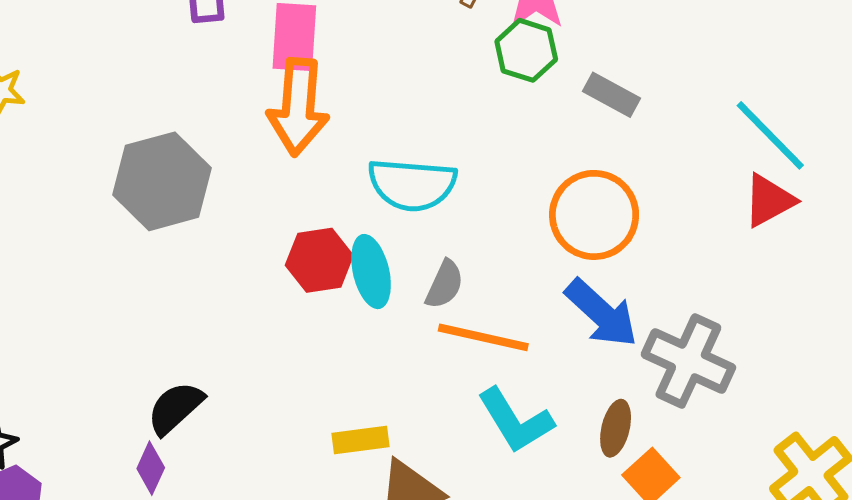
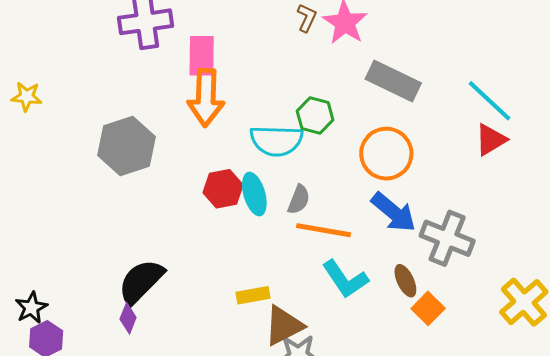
green hexagon: (526, 50) -> (315, 115), moved
gray rectangle: (612, 95) -> (393, 81), size x1.6
black semicircle: (175, 408) -> (141, 281), size x1.4
brown ellipse: (616, 428) -> (405, 281), turned -36

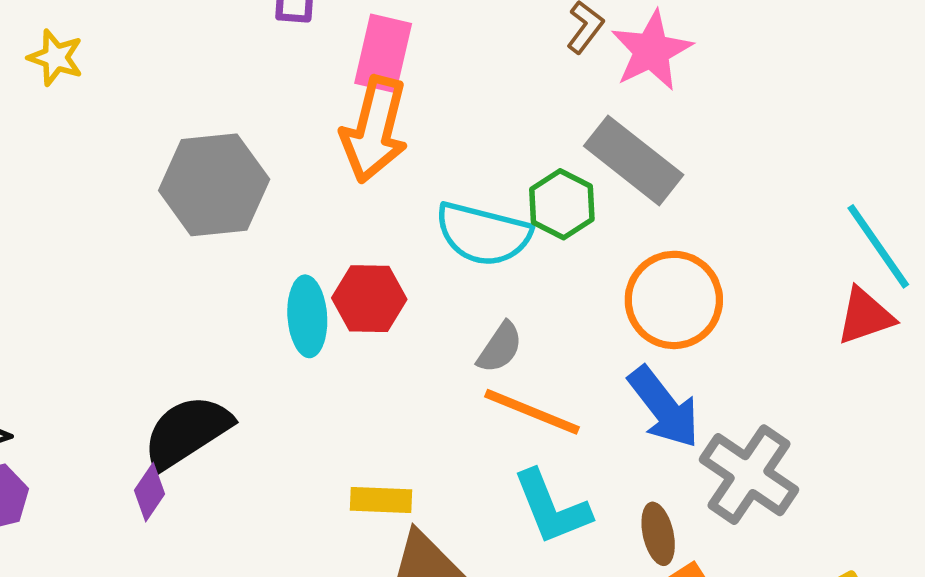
gray rectangle: (393, 81) -> (634, 160), moved
cyan ellipse: (254, 194) -> (307, 316), moved

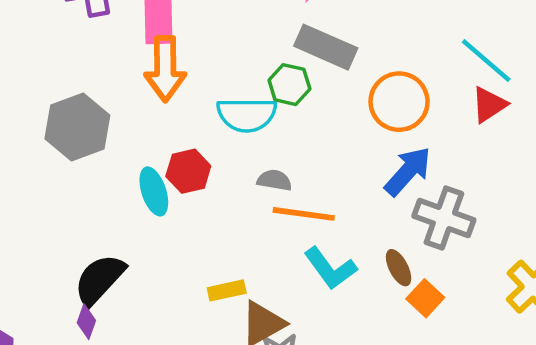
orange circle: (674, 300) -> (399, 102), moved
gray semicircle: (500, 348) -> (274, 180), turned -100
blue arrow: (664, 407) -> (408, 171), moved, turned -86

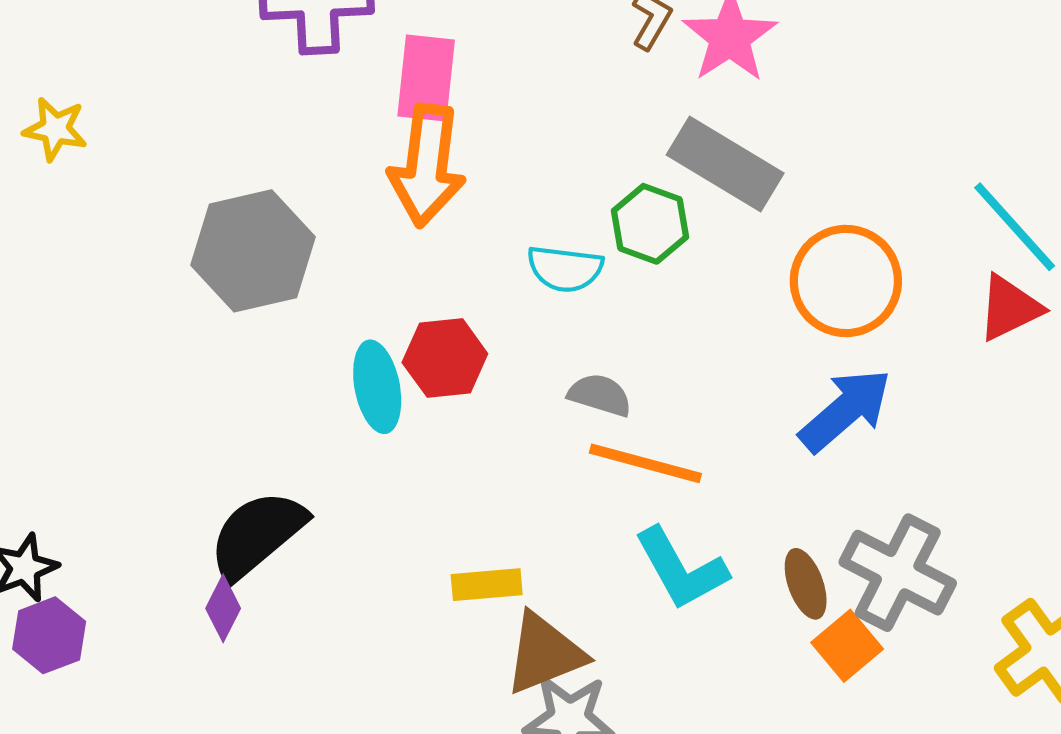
cyan semicircle: (247, 115) -> (565, 269), size x0.7
gray cross: (444, 218) -> (898, 573), moved

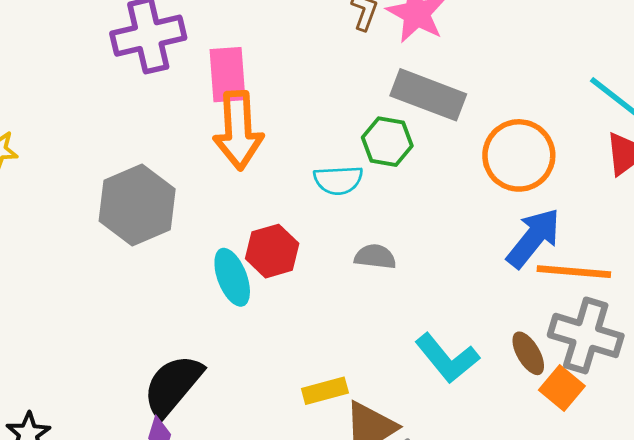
orange line: (645, 463) -> (574, 272), moved

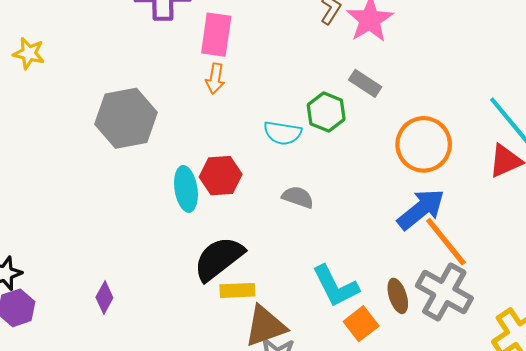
gray rectangle: (428, 95) -> (365, 83), size x0.6
orange arrow: (238, 130) -> (215, 79), size x0.5
orange line: (574, 272) -> (446, 242), turned 34
black semicircle: (173, 385) -> (219, 259), moved
orange square: (562, 388) -> (361, 324), moved

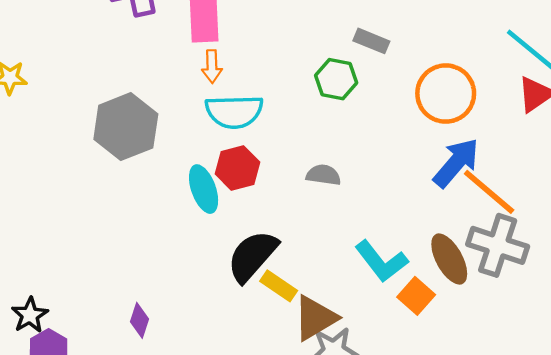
cyan semicircle: (283, 133) -> (234, 112), moved, size x1.4
yellow rectangle: (237, 290) -> (279, 286), turned 48
brown ellipse: (398, 296) -> (449, 259), size x1.4

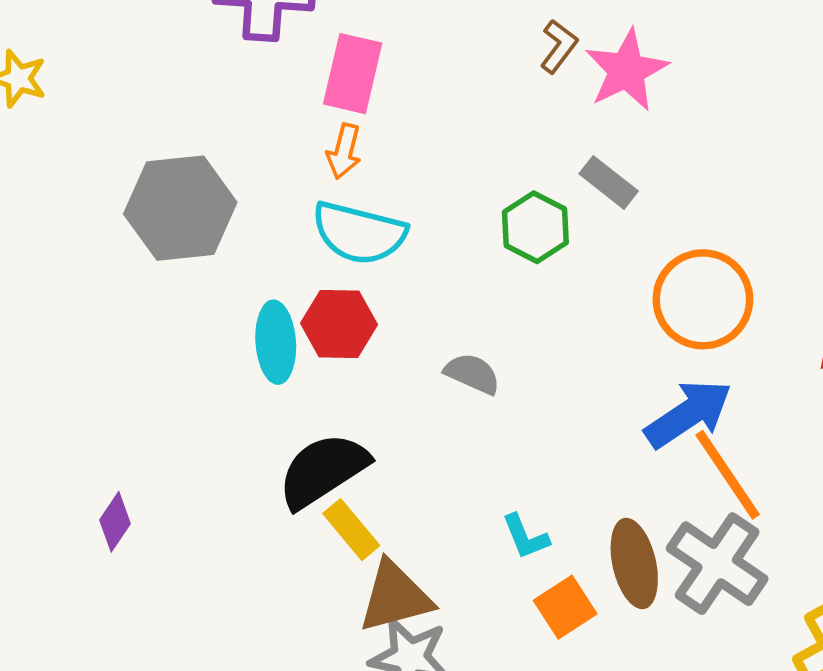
cyan L-shape: (381, 261) -> (525, 537), size x0.6

